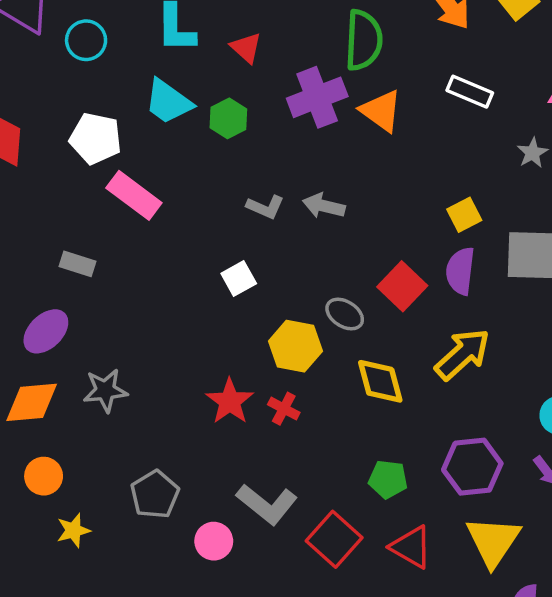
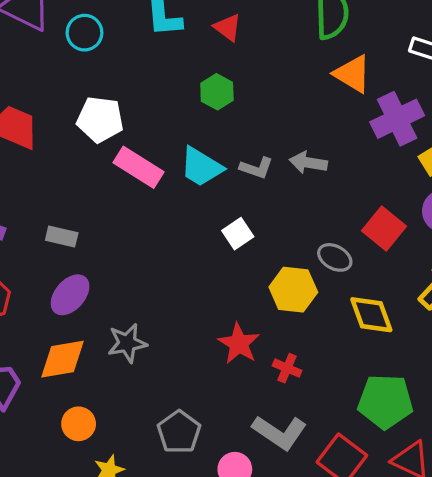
purple cross: (317, 97) -> (397, 119), moved
cyan trapezoid: (168, 102) -> (201, 167), moved
gray rectangle: (77, 264) -> (62, 236), moved
red cross: (284, 409) -> (287, 368), moved
green pentagon: (388, 479) -> (385, 401), size x1.6

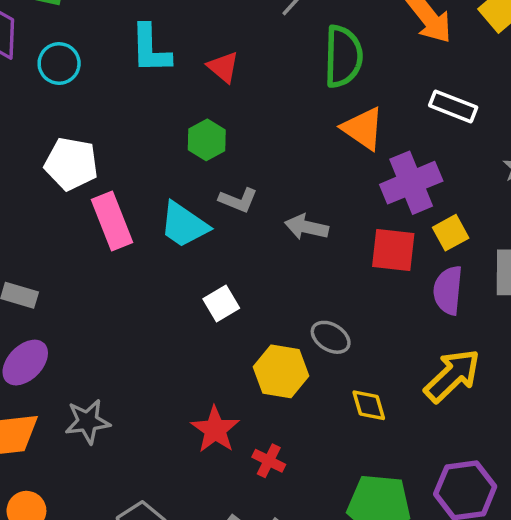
pink rectangle: (138, 167) -> (112, 221), turned 33
gray L-shape: (256, 168) -> (238, 200), moved
red square: (384, 229) -> (393, 250), moved, turned -36
yellow diamond: (371, 315) -> (369, 405), size x0.7

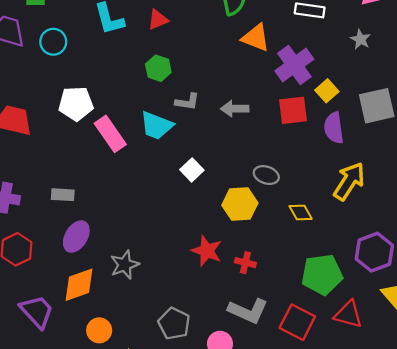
red triangle: (223, 67) -> (158, 20), turned -50

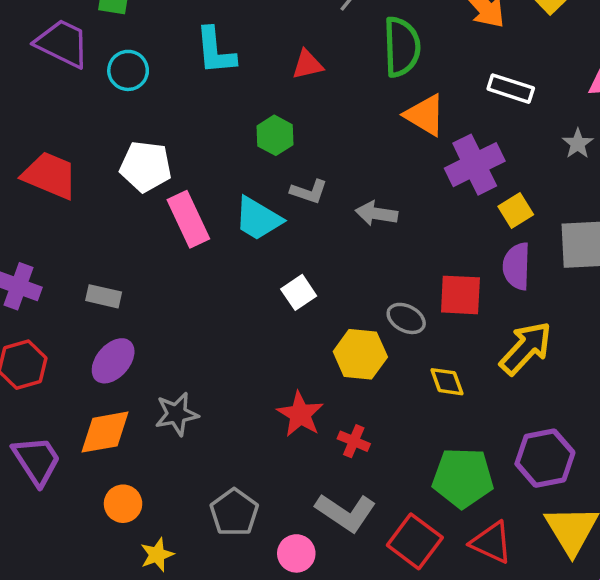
red triangle: (158, 20) -> (307, 65), moved
red square: (293, 110) -> (460, 295), moved

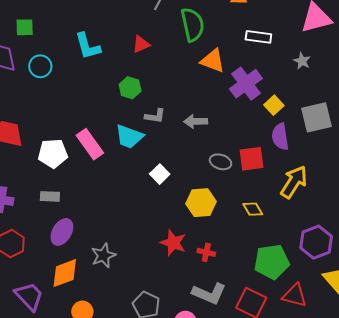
white pentagon: (146, 166) -> (53, 153), moved
gray ellipse: (406, 318) -> (221, 162), moved

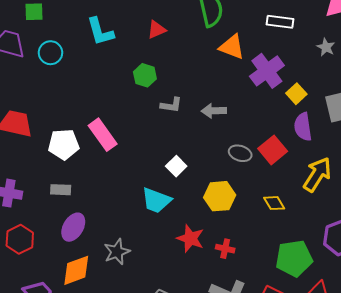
cyan trapezoid: (129, 137) -> (156, 200), moved
red square: (251, 159) -> (273, 150), turned -32

